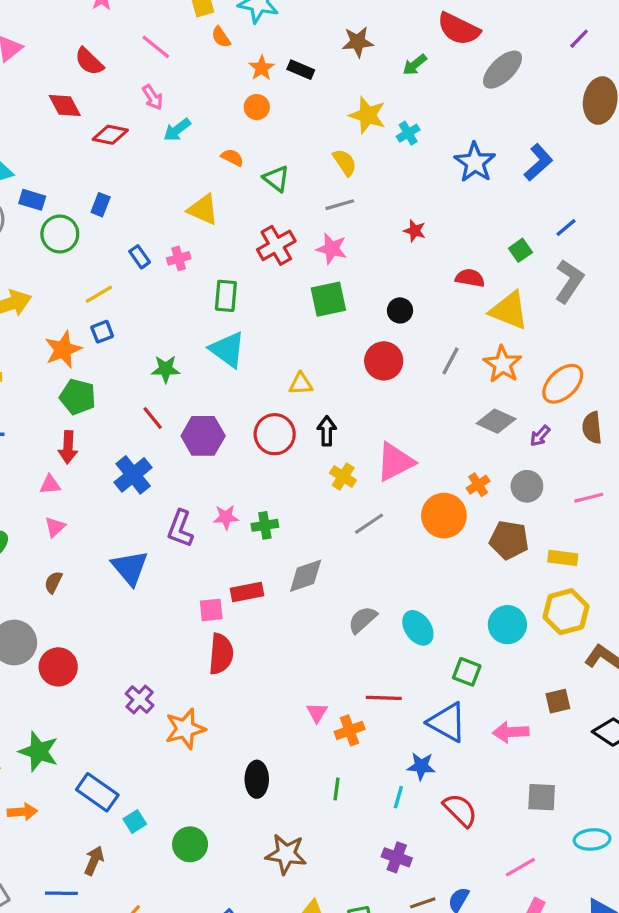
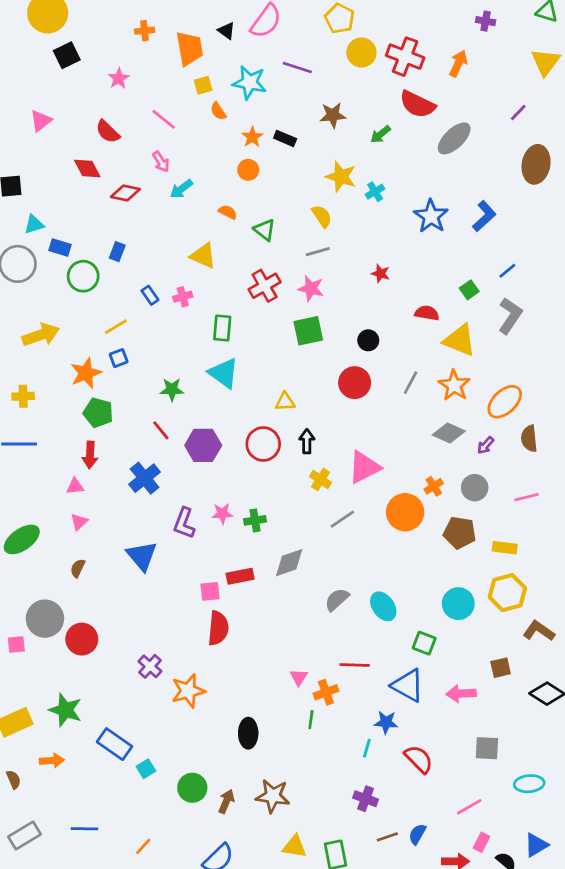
green line: (337, 789) -> (311, 720), moved
brown arrow: (94, 861) -> (226, 801), moved

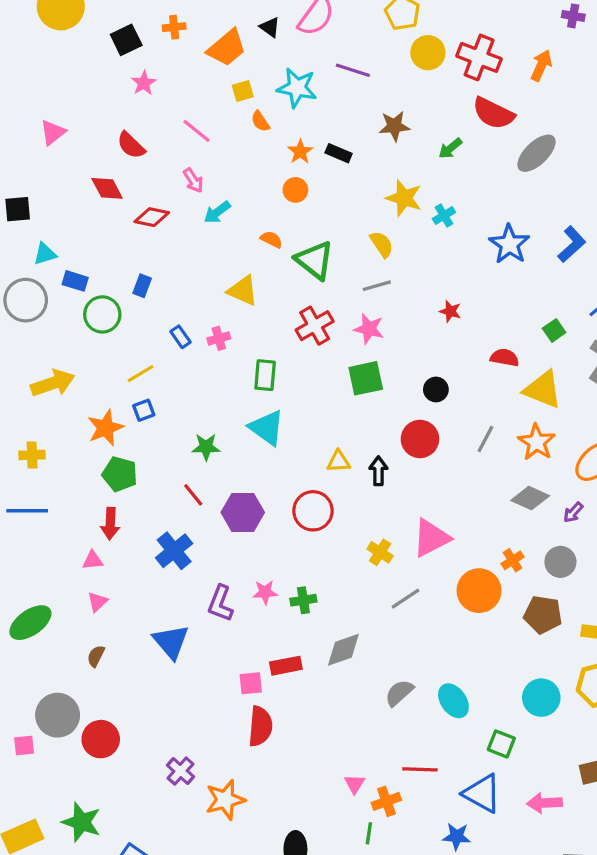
orange trapezoid: (190, 48) -> (227, 48), turned 60
black square: (67, 55) -> (126, 40), moved
green triangle: (265, 230) -> (315, 260), size x1.5
black arrow: (307, 441) -> (378, 471), moved

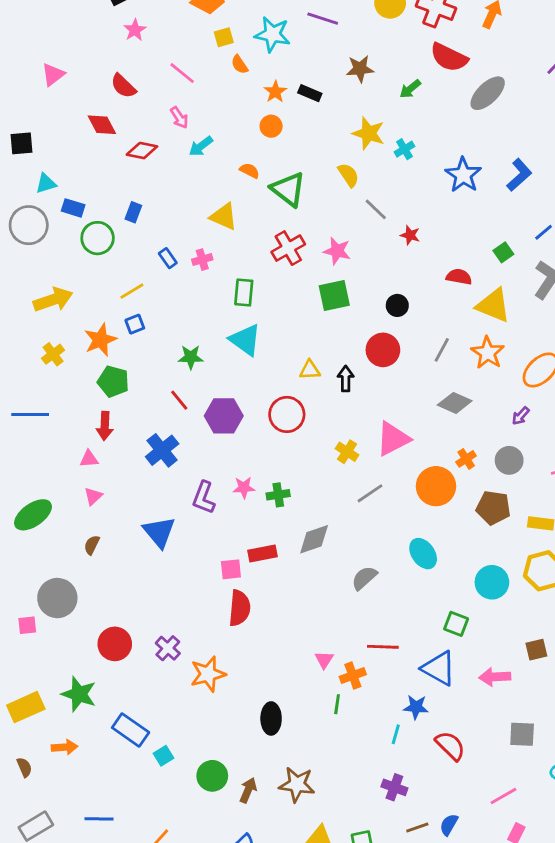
gray line: (377, 286) -> (376, 209), moved, turned 60
yellow cross: (32, 455) -> (53, 354), moved, turned -35
gray diamond: (530, 498) -> (455, 403), moved
cyan ellipse: (453, 701) -> (423, 554), moved
red circle: (101, 739) -> (115, 644), moved

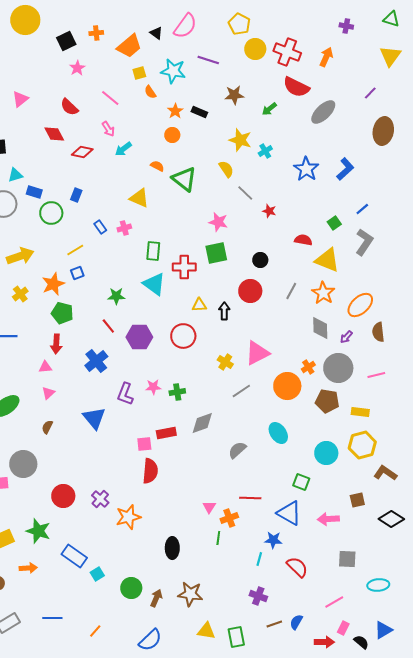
red cross: (288, 248) -> (184, 267), moved, turned 30
gray diamond: (455, 403) -> (320, 328), moved, turned 65
gray circle: (509, 460) -> (338, 368), size x1.5

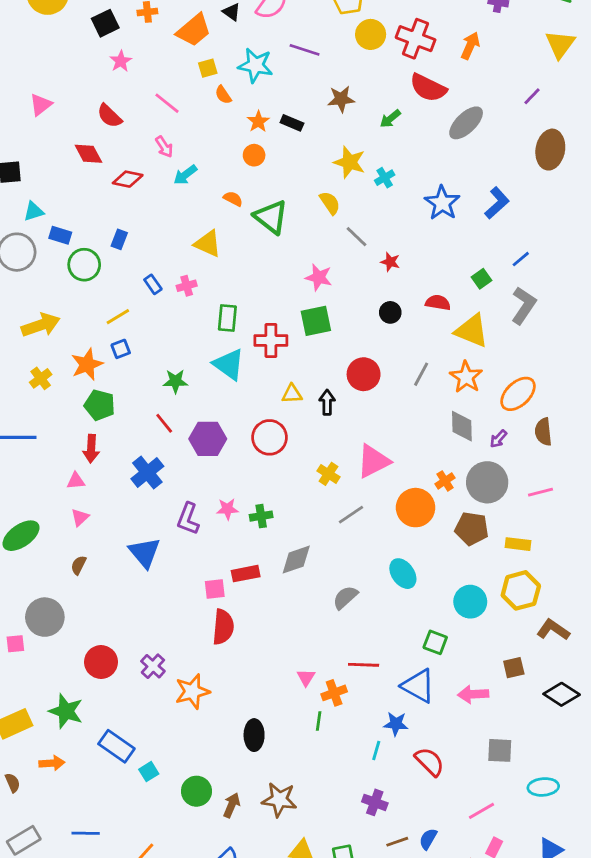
black circle: (260, 260) -> (390, 312), moved

